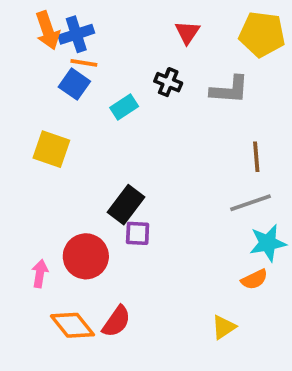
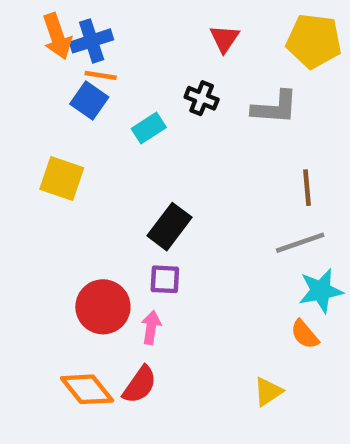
black rectangle: (126, 205) -> (169, 227), moved
pink arrow: (40, 274) -> (151, 327), moved
orange semicircle: (254, 279) -> (305, 334), turned 76

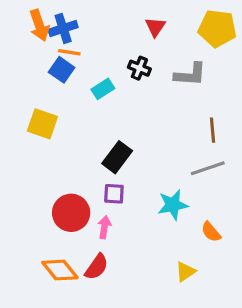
cyan star: (321, 291) -> (173, 205), moved

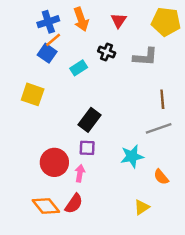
orange arrow: (39, 25) -> (81, 19), moved
orange line: (69, 52) -> (53, 40), turned -49

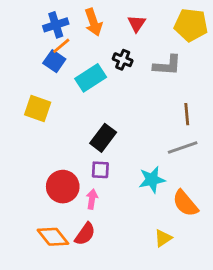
cyan rectangle: (79, 68) -> (91, 78), size x1.5
orange semicircle: (161, 177) -> (185, 203), size x1.5

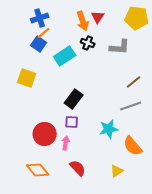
orange arrow: (93, 22) -> (83, 21), moved
brown line: (187, 114) -> (134, 82), turned 56
red semicircle: (85, 234) -> (78, 168), moved, turned -78

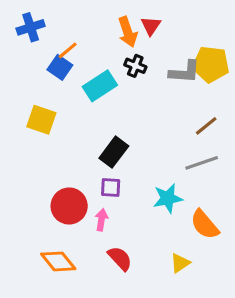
blue cross: (40, 18) -> (31, 27), moved
yellow pentagon: (137, 18) -> (211, 64), moved

